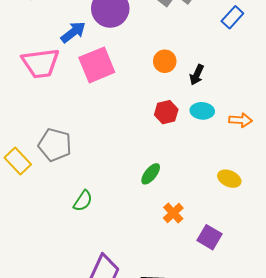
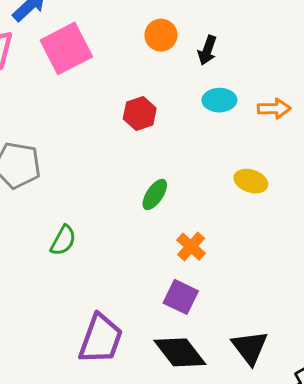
red hexagon: (166, 112) -> (140, 113), moved
yellow ellipse: (229, 179) -> (251, 181), moved
purple square: (209, 237) -> (181, 297), moved

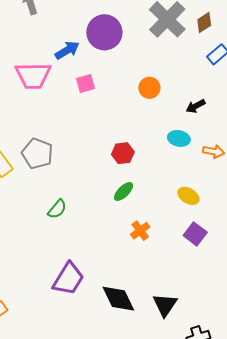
pink square: (66, 48) -> (86, 84), size x0.6
black arrow: (207, 50) -> (196, 106), moved, turned 30
red hexagon: (140, 113) -> (123, 153), moved
purple square: (181, 297) -> (195, 234), moved

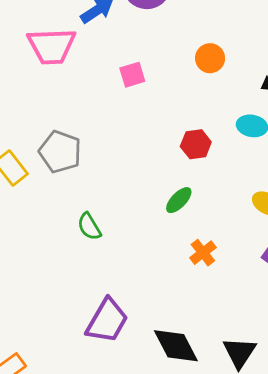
pink square: (86, 84) -> (132, 75), moved
red hexagon: (123, 153) -> (196, 144), moved
green semicircle: (57, 209) -> (89, 227), turned 110

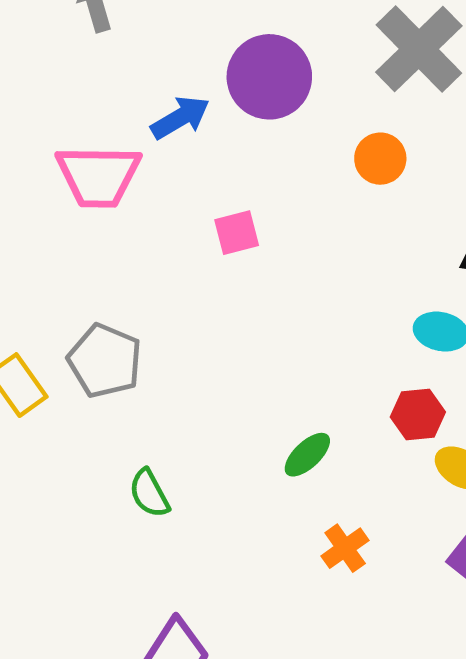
orange circle: (210, 58) -> (380, 159), moved
red hexagon: (196, 144) -> (418, 414), moved

